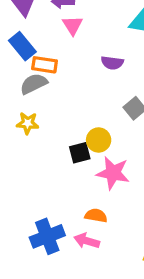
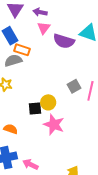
purple semicircle: (112, 63) -> (64, 41), moved, size x1.5
orange semicircle: (96, 216) -> (11, 129), moved

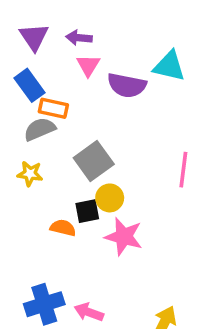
gray square: (74, 86) -> (94, 161), moved, size x1.5
orange semicircle: (11, 129) -> (63, 228), moved

